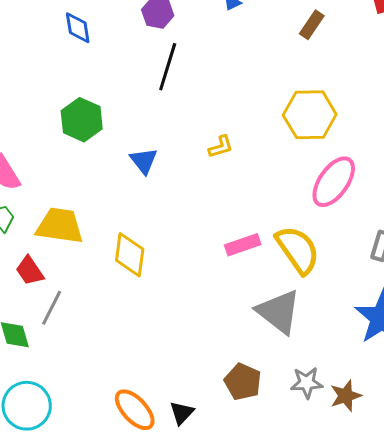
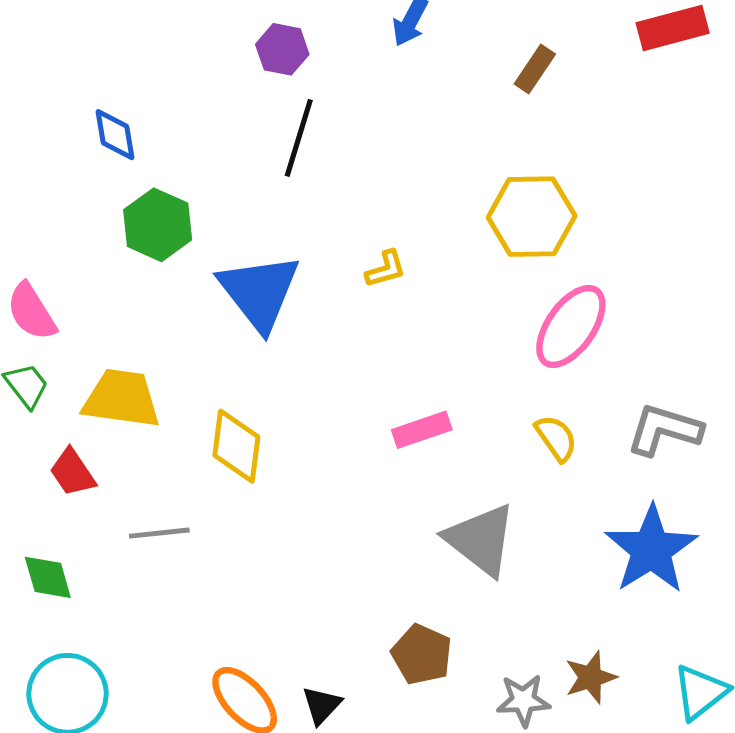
blue diamond: (78, 28) -> (115, 135), moved
blue triangle: (144, 161) -> (259, 292), size x1.8
yellow semicircle: (298, 250) -> (556, 438), moved, size x0.6
gray line: (52, 308) -> (159, 533), moved, turned 57
gray star: (307, 383) -> (523, 700), moved

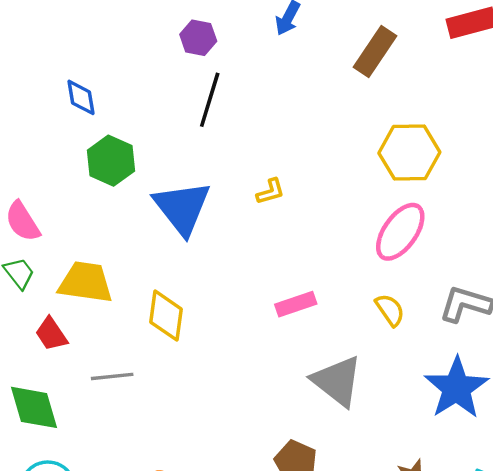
brown rectangle: (535, 69) -> (375, 52), size x1.5
yellow hexagon: (532, 217) -> (409, 153), moved
green diamond: (48, 577) -> (34, 407), size x1.4

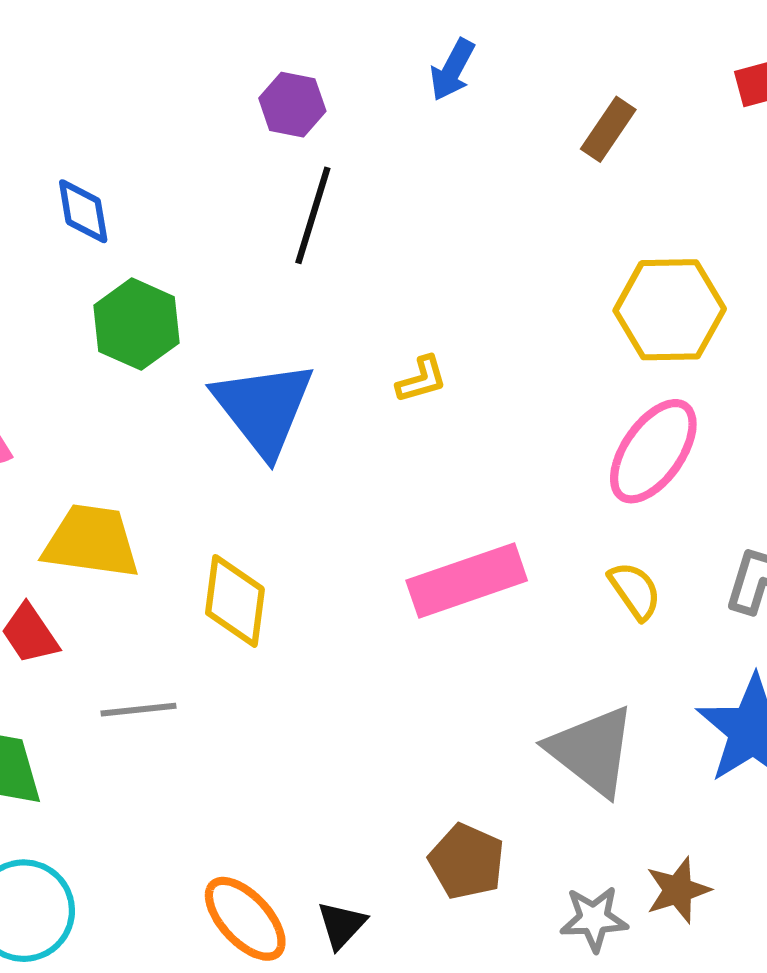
brown rectangle: (375, 52) -> (608, 129), size x0.7
pink rectangle: (296, 304) -> (467, 580), size x1.6
gray triangle: (337, 381) -> (592, 751), moved

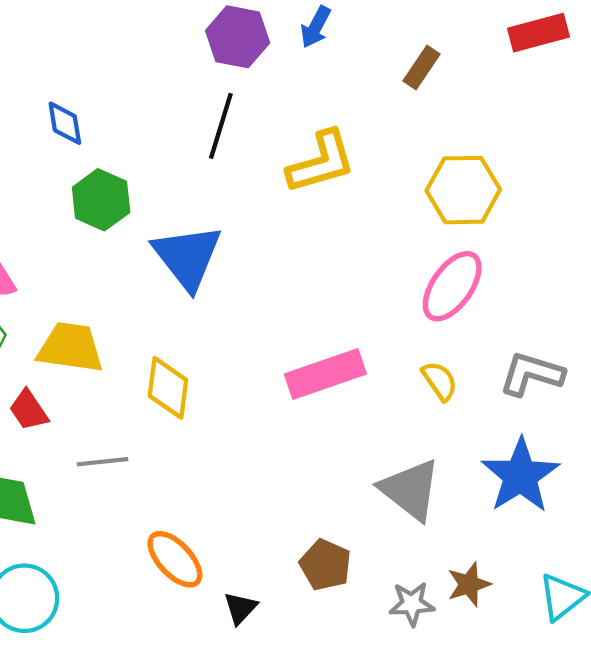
purple hexagon: (292, 105) -> (238, 37), moved, size x1.4
yellow L-shape: (422, 379) -> (321, 162), moved, size x2.0
orange ellipse: (245, 919) -> (175, 559), moved

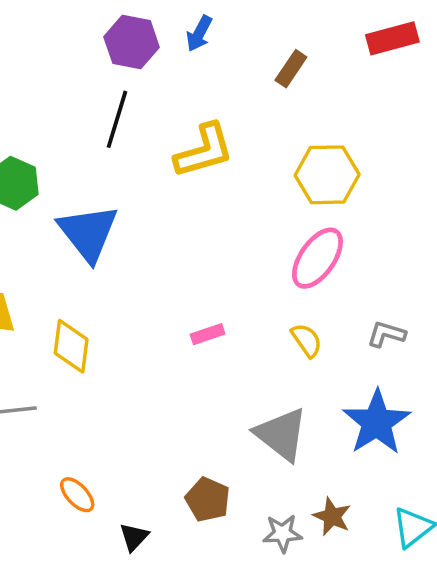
pink rectangle: (325, 374) -> (208, 334), size x0.5
gray L-shape: (532, 374) -> (386, 334), size x0.7
orange ellipse: (175, 559) -> (77, 495), size x0.7
brown star: (469, 584) -> (332, 516), turned -30

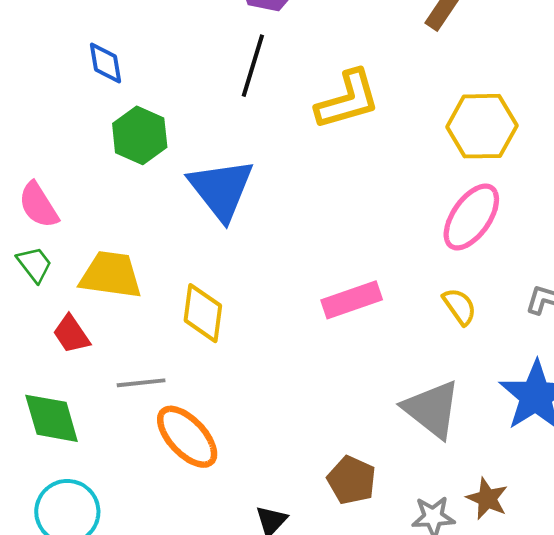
pink rectangle: (208, 334) -> (352, 300), size x1.6
orange ellipse: (77, 495) -> (187, 437), moved, size x1.6

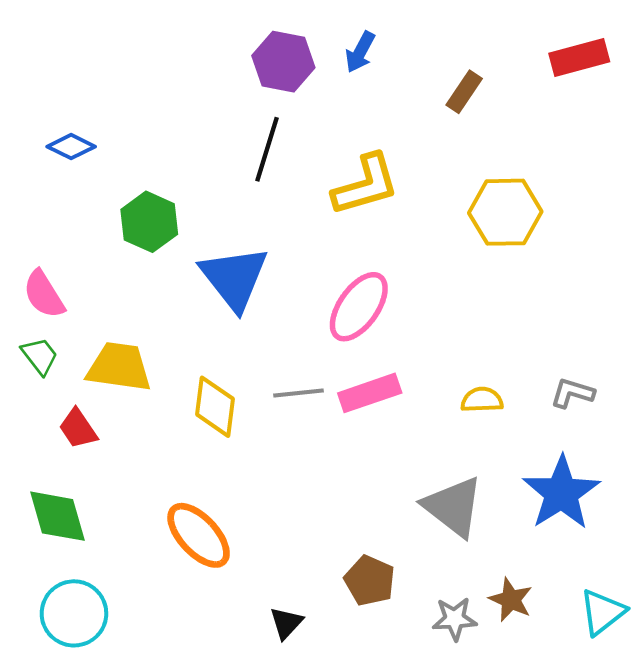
blue diamond: (106, 63) -> (71, 147), moved, turned -54
pink ellipse: (471, 217) -> (359, 307), moved
yellow semicircle: (460, 306) -> (482, 400), turned -57
gray line: (141, 383) -> (298, 393), moved

